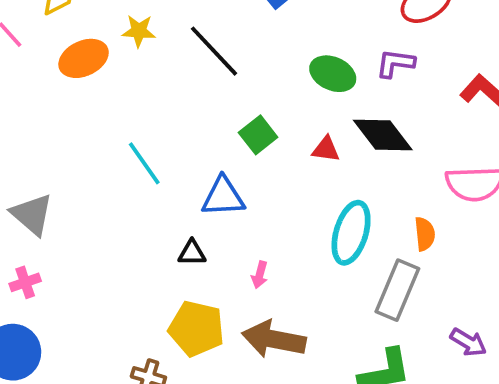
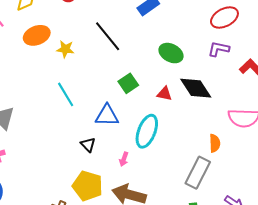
yellow star: (139, 31) -> (65, 49), moved
purple L-shape: (395, 63) -> (219, 49), moved
cyan ellipse: (351, 233) -> (147, 131), moved
black triangle: (192, 253) -> (88, 145), turned 42

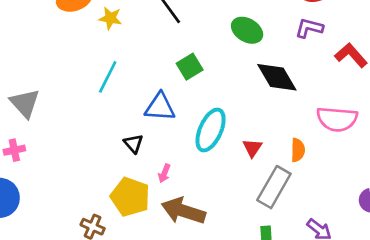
cyan line: (66, 94) -> (108, 77), turned 55
red triangle: (164, 94) -> (252, 148), moved, turned 49
pink arrow: (124, 159) -> (164, 173), moved

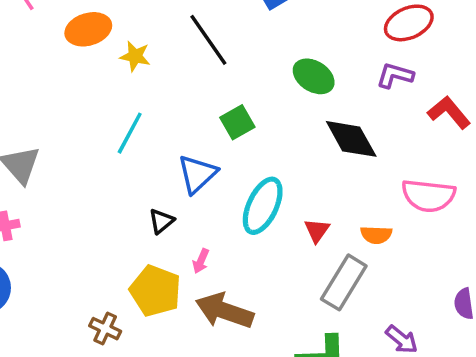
blue triangle: (160, 107) -> (197, 174), turned -48
black triangle: (133, 144) -> (161, 221), turned 30
orange semicircle: (298, 150) -> (376, 235), turned 90

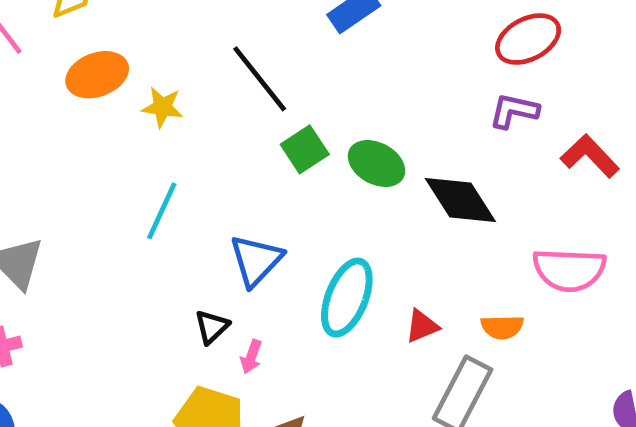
green ellipse: (314, 76) -> (377, 164), moved
green square: (237, 122) -> (305, 149), moved
red triangle: (317, 230) -> (422, 326), turned 36
pink arrow: (201, 261) -> (251, 357), moved

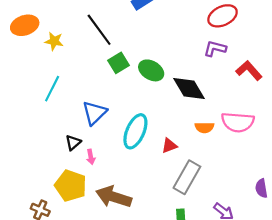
orange semicircle: (502, 327) -> (204, 127), moved
pink arrow: (251, 357) -> (91, 157), turned -32

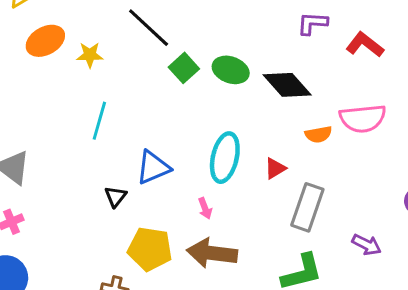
blue triangle: (94, 113) -> (153, 167), moved, turned 32
black triangle: (73, 143) -> (116, 197), moved
pink arrow: (91, 157) -> (205, 208), moved

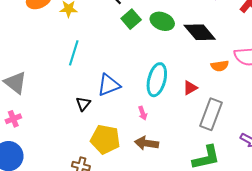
brown arrow: (212, 253) -> (147, 143), size x0.7

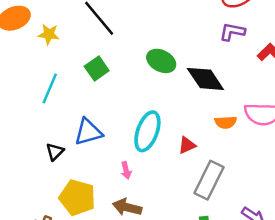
green square: (131, 19) -> (97, 68), moved

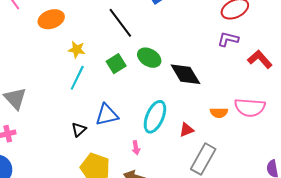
yellow star: (49, 34) -> (77, 50), moved
green ellipse: (161, 61) -> (149, 58), moved
black diamond: (205, 79) -> (185, 74), moved

